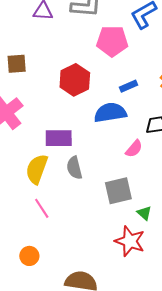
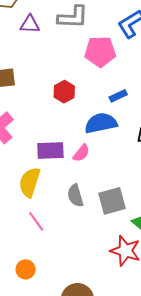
red hexagon: (75, 80) -> (64, 92), size x0.7
pink semicircle: (134, 149) -> (81, 153), moved
gray semicircle: (74, 168) -> (75, 196), moved

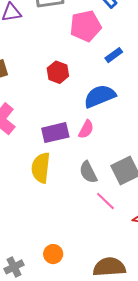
blue rectangle: (118, 96) -> (114, 55), moved
pink line: (36, 221) -> (105, 201), moved

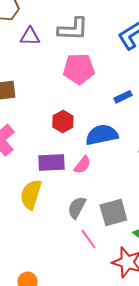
pink pentagon: (86, 26) -> (79, 69), moved
red hexagon: (58, 72) -> (63, 122), moved
gray semicircle: (88, 172) -> (77, 207), turned 45

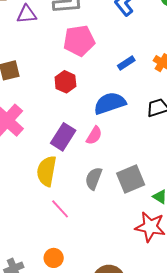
red hexagon: (63, 122) -> (65, 82), moved
purple rectangle: (51, 162) -> (63, 137), turned -48
pink line: (88, 239) -> (60, 209), moved

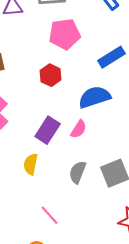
blue rectangle: (126, 63) -> (112, 57), size x1.5
yellow semicircle: (47, 171) -> (31, 164), size x0.7
pink line: (60, 209) -> (50, 215), moved

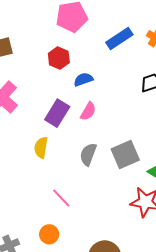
blue semicircle: (95, 97) -> (83, 79), moved, size x0.6

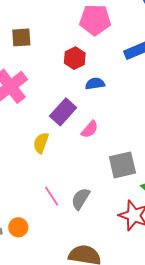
pink semicircle: (88, 111) -> (90, 129), moved
gray semicircle: (88, 154) -> (81, 199), moved
orange circle: (49, 234) -> (18, 227), moved

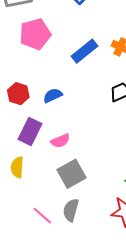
red hexagon: (75, 58) -> (18, 94), moved
pink semicircle: (90, 129) -> (60, 141), turned 42
gray square: (122, 165) -> (71, 174), moved

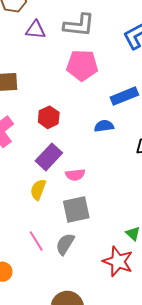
blue semicircle: (53, 95) -> (104, 126), moved
yellow semicircle: (17, 167) -> (38, 190), moved

